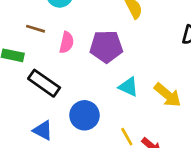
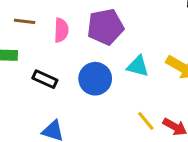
black rectangle: (44, 83) -> (45, 79), size x0.7
blue circle: (84, 115) -> (95, 79), moved

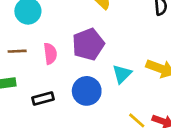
cyan triangle: (138, 66) -> (122, 74), turned -50
black rectangle: (45, 79) -> (43, 98), turned -30

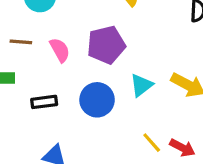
pink semicircle: (50, 54) -> (60, 50), turned -30

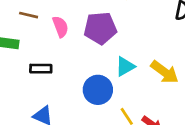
blue circle: (97, 100) -> (98, 90), moved

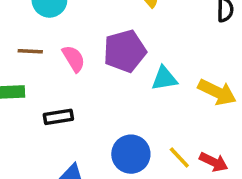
cyan triangle: (125, 67) -> (164, 78), moved, turned 30
blue circle: (98, 90) -> (131, 154), moved

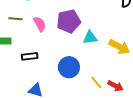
blue circle: (131, 154) -> (69, 67), moved

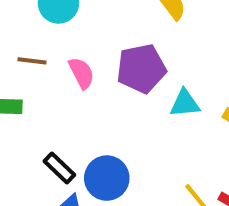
black rectangle: (30, 56) -> (59, 168), moved, turned 49
blue circle: (69, 67) -> (107, 178), moved

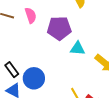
pink semicircle: (81, 73) -> (31, 15), moved

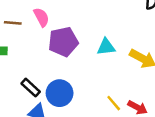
purple pentagon: (59, 28) -> (63, 42), moved

